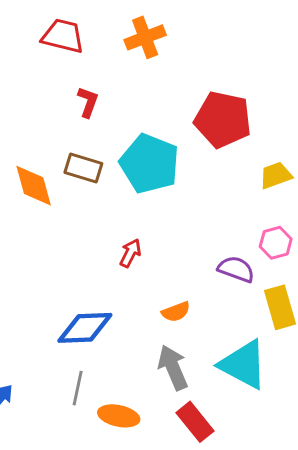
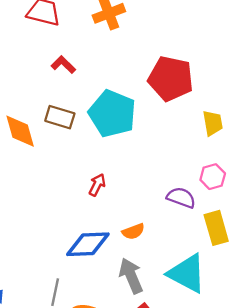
red L-shape: (88, 102) -> (63, 65), turned -65
yellow trapezoid: (276, 175) -> (213, 123), turned 100
blue diamond: (85, 328) -> (88, 244), moved

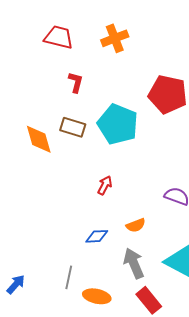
red L-shape: (63, 65) -> (76, 82), turned 60
blue diamond: (88, 244) -> (97, 236), size x0.6

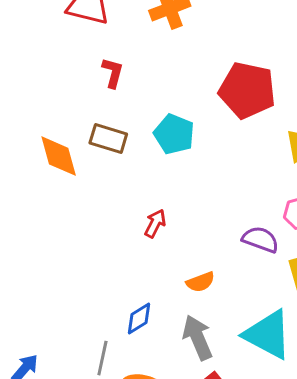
cyan pentagon: (118, 124) -> (174, 134), size x0.7
blue diamond: (97, 236) -> (139, 319), moved, turned -30

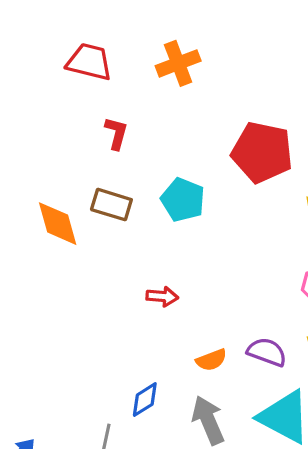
red arrow: (155, 223) -> (162, 296), turned 68
purple semicircle: (260, 240) -> (267, 352), moved

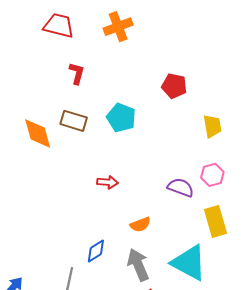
red pentagon: (262, 152) -> (174, 86), size x0.6
purple semicircle: (267, 352) -> (181, 188), moved

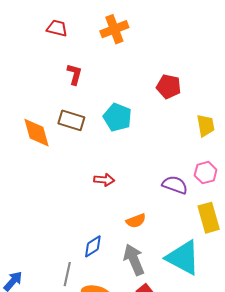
red trapezoid: (59, 26) -> (57, 28), size x0.7

